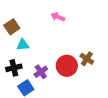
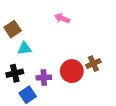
brown cross: (87, 59) -> (93, 64), turned 32
purple cross: (41, 72) -> (44, 78), turned 32

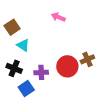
cyan triangle: (24, 48) -> (23, 45), turned 40
black cross: (15, 73) -> (14, 68), turned 35

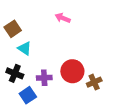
brown cross: (87, 59) -> (94, 82), moved

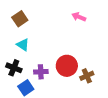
pink arrow: (63, 18) -> (79, 17), moved
brown square: (13, 29) -> (20, 19), moved

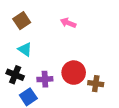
pink arrow: (79, 17) -> (68, 23), moved
brown cross: (87, 76) -> (96, 84), turned 32

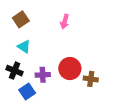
pink arrow: (68, 23) -> (65, 22), turned -96

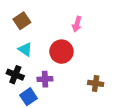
pink arrow: (65, 22) -> (77, 24), moved
red circle: (70, 69) -> (61, 52), moved

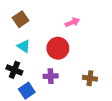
pink arrow: (77, 24) -> (72, 22), turned -128
purple cross: (45, 79) -> (51, 76), moved

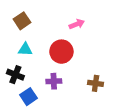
cyan triangle: (24, 46) -> (25, 49), turned -32

